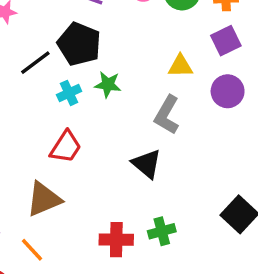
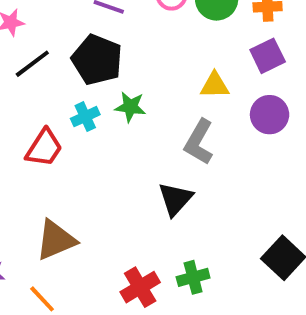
black line: (35, 63) -> (32, 64), moved
red trapezoid: (66, 147) -> (44, 148), moved
black triangle: (147, 164) -> (175, 199), turned 32
red cross: (116, 240) -> (140, 287), turned -32

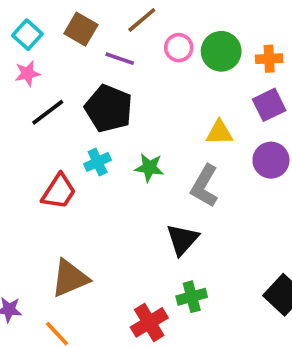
green star: (130, 107) -> (149, 168), moved
green cross: (193, 277) -> (192, 297), moved

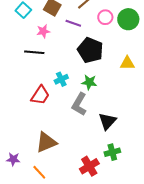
pink star: (27, 73) -> (43, 31), moved
black pentagon: (109, 108) -> (90, 50), moved
black line: (48, 112) -> (34, 52), turned 42
gray L-shape: (205, 186) -> (79, 104), moved

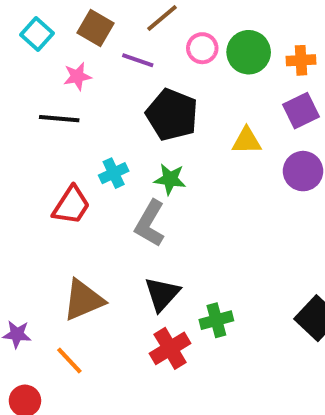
black triangle: (107, 121) -> (162, 294), moved

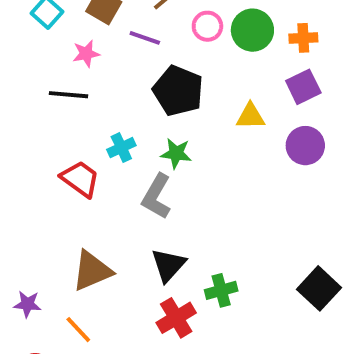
red trapezoid: (71, 205) -> (80, 179), turned -87

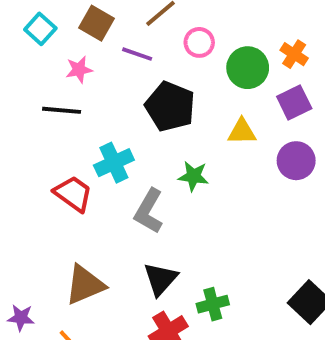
green circle: (252, 30) -> (248, 68), moved
orange cross: (303, 38) -> (294, 54), turned 36
cyan cross: (121, 148) -> (114, 163), size x1.4
green star: (176, 153) -> (193, 176), moved

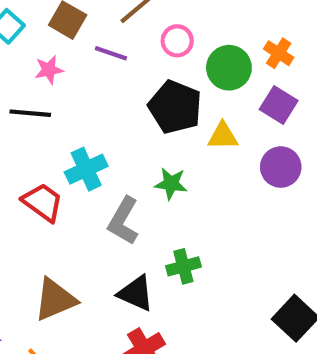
purple square: (294, 103) -> (279, 105), turned -32
black pentagon: (170, 106) -> (175, 107), moved
black triangle: (160, 279) -> (136, 293), turned -48
green cross: (213, 304) -> (183, 266), moved

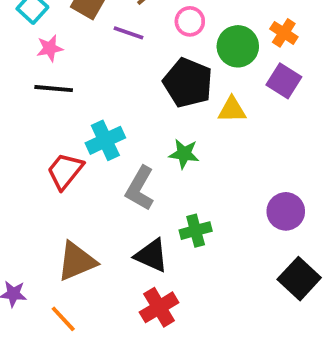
pink star: (49, 70) -> (50, 48), moved
purple circle: (281, 167) -> (286, 211), moved
red trapezoid: (43, 202) -> (65, 171), turned -87

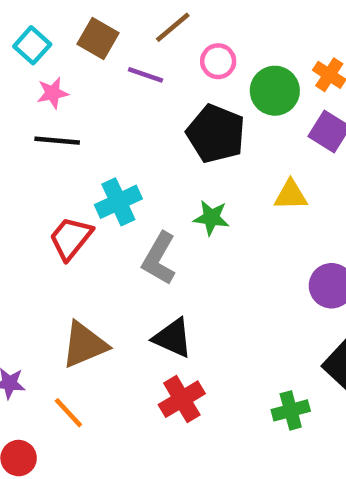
yellow triangle: (232, 110) -> (291, 195), moved
green cross: (196, 231) -> (291, 410), moved

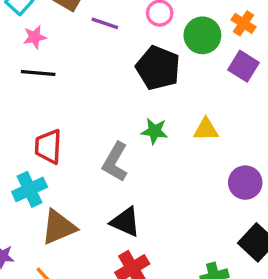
yellow triangle: (291, 195) -> (206, 129), moved
cyan cross: (118, 202) -> (30, 189), moved
red trapezoid: (71, 238) -> (48, 147), turned -36

